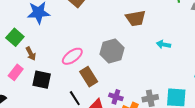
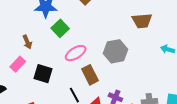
green square: (15, 37) -> (60, 28), moved
brown arrow: (31, 54) -> (27, 42), moved

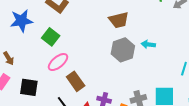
green square: (60, 28) -> (51, 37), moved
gray hexagon: (116, 51) -> (123, 50), moved

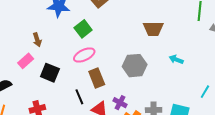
gray hexagon: (123, 50) -> (135, 66), moved

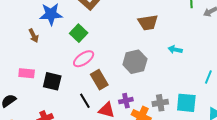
brown arrow: (37, 40) -> (34, 36), moved
pink rectangle: (26, 61) -> (27, 73), turned 56
purple cross: (120, 103) -> (126, 101), turned -32

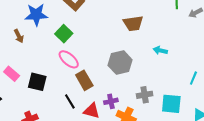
pink ellipse: (84, 59) -> (69, 59), turned 75
pink rectangle: (27, 73) -> (12, 74), turned 35
gray cross: (160, 103) -> (145, 95), moved

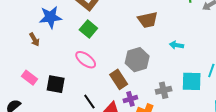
green square: (64, 34) -> (88, 29), moved
brown rectangle: (84, 80) -> (119, 79), moved
cyan square: (171, 104) -> (192, 81), moved

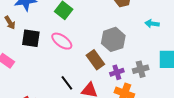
black square: (56, 84) -> (31, 38), moved
purple cross: (130, 99) -> (117, 72), moved

